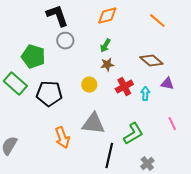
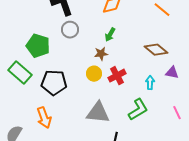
brown star: (107, 65) -> (101, 54), moved
red cross: (124, 87) -> (117, 76), moved
green L-shape: (133, 134) -> (138, 110), moved
orange arrow: (62, 138) -> (44, 118), moved

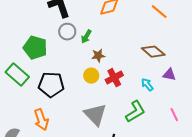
green arrow: (110, 35) -> (86, 37), moved
cyan arrow: (150, 83) -> (147, 85), turned -40
gray triangle: (98, 113) -> (95, 115), turned 40

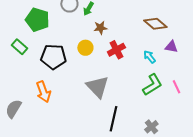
green rectangle: (17, 75) -> (19, 47), size x0.7
yellow circle: (91, 76) -> (85, 48), moved
green L-shape: (135, 112) -> (152, 85), moved

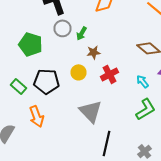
green rectangle: (19, 47) -> (18, 86), moved

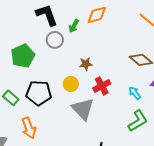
green arrow: (82, 33) -> (74, 26), moved
green pentagon: (30, 44) -> (23, 56), turned 30
gray triangle: (90, 111) -> (83, 109), moved

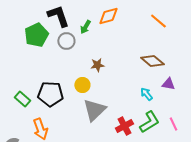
green pentagon: (23, 56) -> (36, 35), moved
red cross: (102, 86) -> (124, 126), moved
gray triangle: (83, 109) -> (94, 110), turned 30

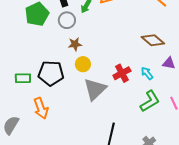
brown star: (97, 65) -> (75, 44), moved
green rectangle: (22, 99) -> (23, 78), turned -42
red cross: (124, 126) -> (122, 73), moved

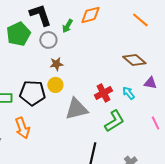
yellow circle: (83, 64) -> (55, 85), moved
gray triangle: (95, 89) -> (76, 109), turned 30
green L-shape: (150, 101) -> (114, 121), moved

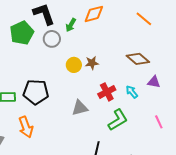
brown star: (56, 64) -> (92, 63), moved
yellow circle: (55, 85) -> (74, 65), moved
gray triangle: (76, 109) -> (80, 108), size x0.7

